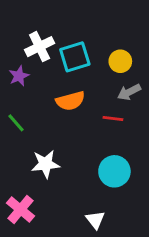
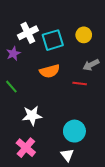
yellow circle: (120, 61) -> (84, 35), moved
cyan circle: (114, 171) -> (74, 131), moved
pink cross: (20, 210) -> (26, 148), moved

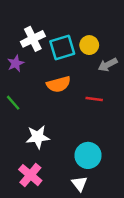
yellow circle: (84, 35) -> (89, 45), moved
gray arrow: (91, 65) -> (108, 65), moved

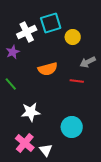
cyan square: (62, 47) -> (51, 23), moved
gray arrow: (108, 65) -> (88, 62), moved
white triangle: (79, 184) -> (46, 150), moved

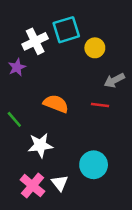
orange semicircle: (48, 69) -> (56, 104), moved, turned -144
green line: (11, 84) -> (14, 119), moved
white triangle: (46, 150) -> (60, 183), moved

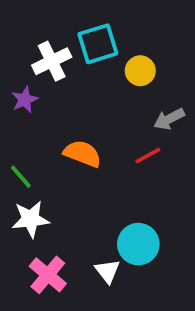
red line: (100, 105) -> (148, 156), turned -36
white star: (40, 145) -> (30, 219), moved
white triangle: (60, 183) -> (108, 271), moved

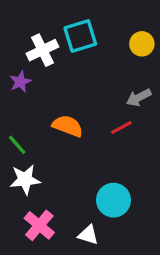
yellow circle: (140, 71) -> (142, 44), moved
white triangle: (108, 271) -> (88, 235), moved, turned -35

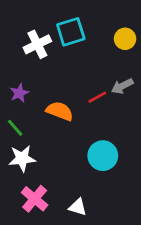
purple star: (20, 82) -> (19, 93), moved
red line: (121, 128) -> (97, 97), moved
cyan circle: (113, 200) -> (103, 156), moved

